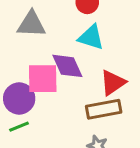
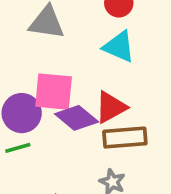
purple diamond: (67, 66) -> (77, 118), moved, turned -32
red triangle: (113, 83) -> (111, 107), moved

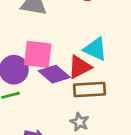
cyan triangle: (119, 47) -> (95, 49), moved

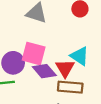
red triangle: (80, 67) -> (65, 68), turned -42

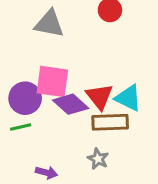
cyan triangle: (79, 56) -> (128, 98), moved

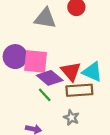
gray triangle: (49, 24) -> (45, 18), moved
purple circle: (25, 98) -> (15, 57), moved
green line: (21, 127) -> (45, 95), moved, turned 63

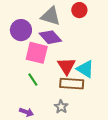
purple circle: (15, 57) -> (21, 30), moved
purple diamond: (50, 78) -> (50, 37), moved
green line: (45, 95) -> (33, 80), moved

